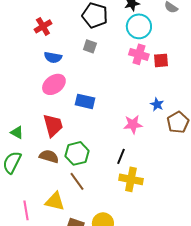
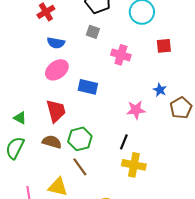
pink cross: (139, 54) -> (121, 55), moved

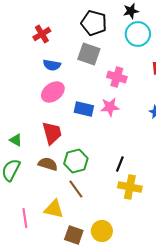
gray square: (93, 32) -> (89, 54), size x1.6
pink star: (136, 110) -> (110, 107), moved

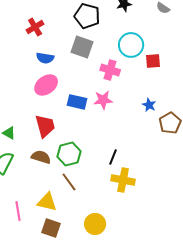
cyan circle: (138, 34) -> (131, 45), moved
brown square: (74, 235) -> (51, 228), moved

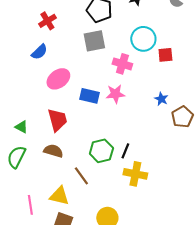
gray square: (82, 47) -> (94, 41), turned -30
blue semicircle: (45, 58) -> (39, 52), moved, turned -54
green hexagon: (69, 154) -> (101, 151), moved

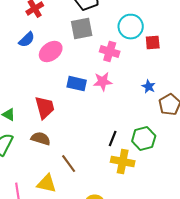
pink ellipse: (58, 79) -> (51, 52), moved
green hexagon: (101, 151) -> (144, 139), moved

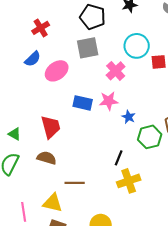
pink cross: (110, 52) -> (116, 71), turned 30
blue star: (149, 87) -> (129, 117), moved
green hexagon: (144, 139) -> (150, 137), moved
yellow cross: (123, 162) -> (129, 181), turned -30
brown line: (69, 164) -> (75, 183), turned -54

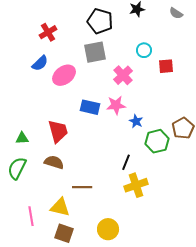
cyan circle: (137, 46) -> (144, 50), size x0.6
green triangle: (15, 134) -> (22, 138), turned -32

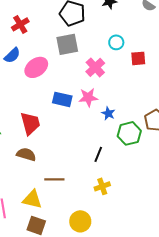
yellow cross: (136, 185) -> (102, 186), moved, size x0.7

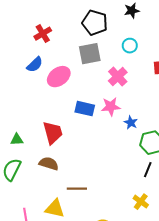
cyan circle: (116, 42) -> (130, 46), moved
black line: (98, 154) -> (148, 170), moved
yellow cross: (102, 186) -> (141, 202), moved, turned -35

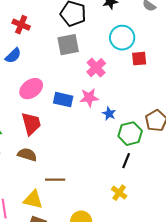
red cross: (43, 34) -> (21, 25), turned -36
cyan circle: (130, 46) -> (122, 38), moved, size x1.6
pink ellipse: (59, 77) -> (31, 89), moved

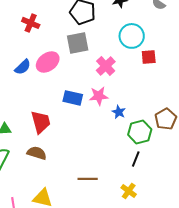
blue semicircle: (13, 56) -> (23, 67), moved
pink ellipse: (31, 89) -> (48, 62), moved
brown line: (55, 180) -> (88, 179), moved

